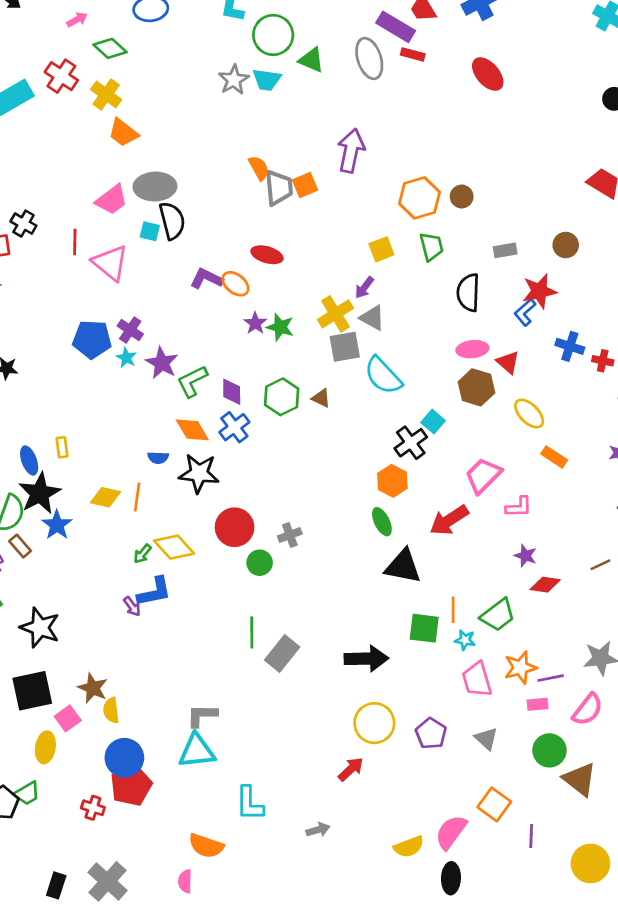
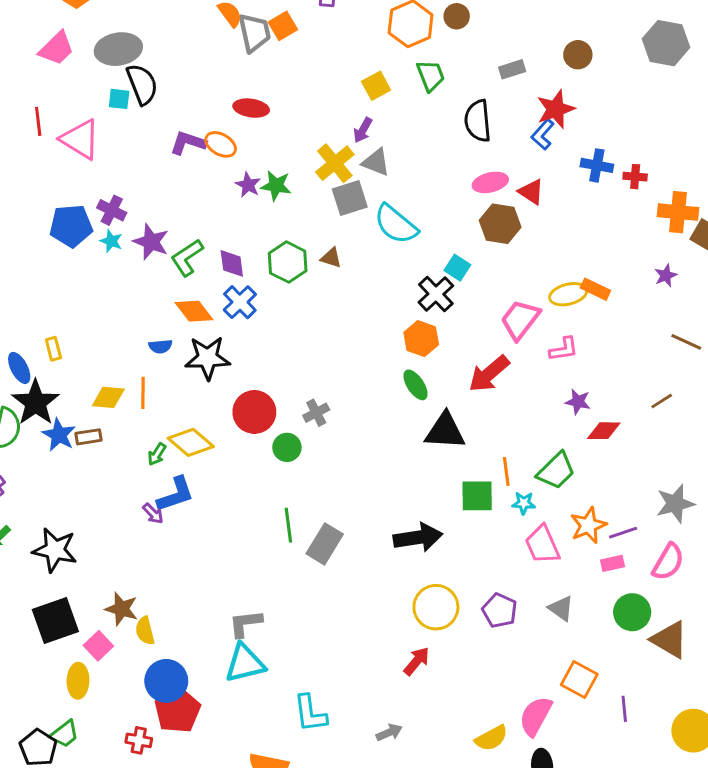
pink trapezoid: (112, 200) -> (57, 48), moved
yellow ellipse: (529, 414) -> (568, 294), moved, turned -52
brown rectangle: (20, 546) -> (89, 437), moved, turned -50

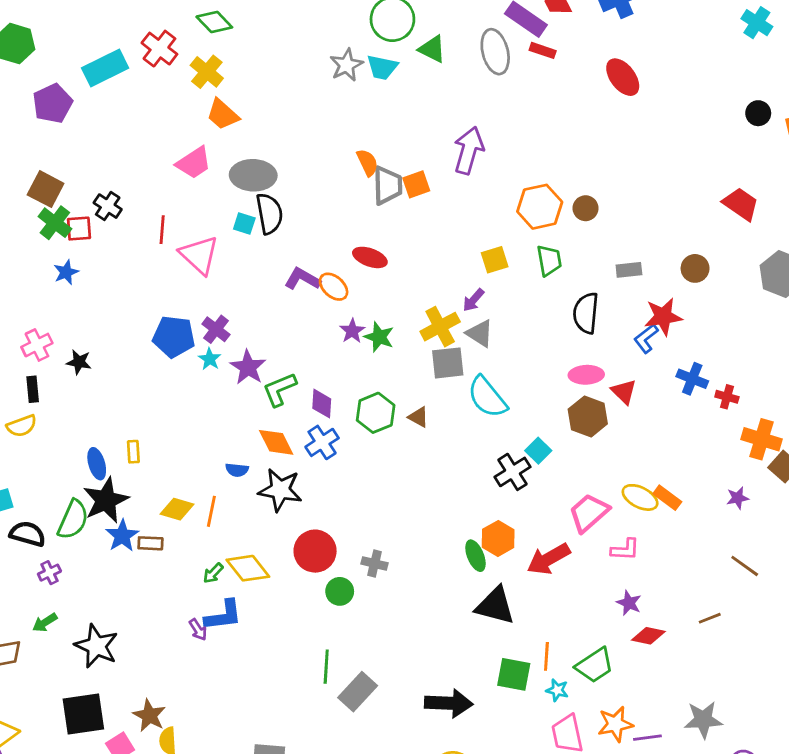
yellow ellipse: (568, 294) -> (640, 497), turned 30
orange hexagon: (421, 339) -> (498, 538), moved
gray cross: (316, 413) -> (375, 563), turned 30

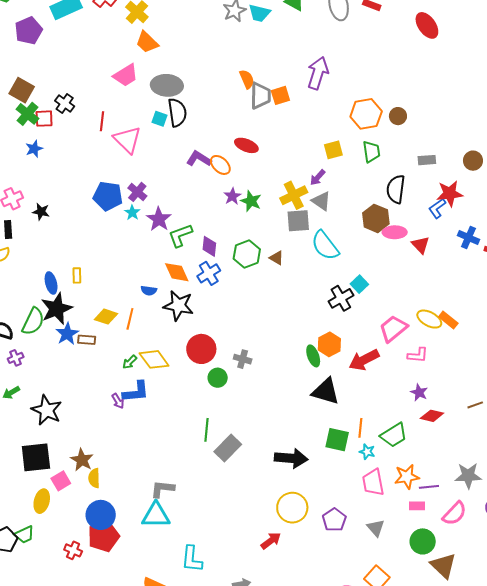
brown hexagon: (588, 417) -> (376, 218), moved

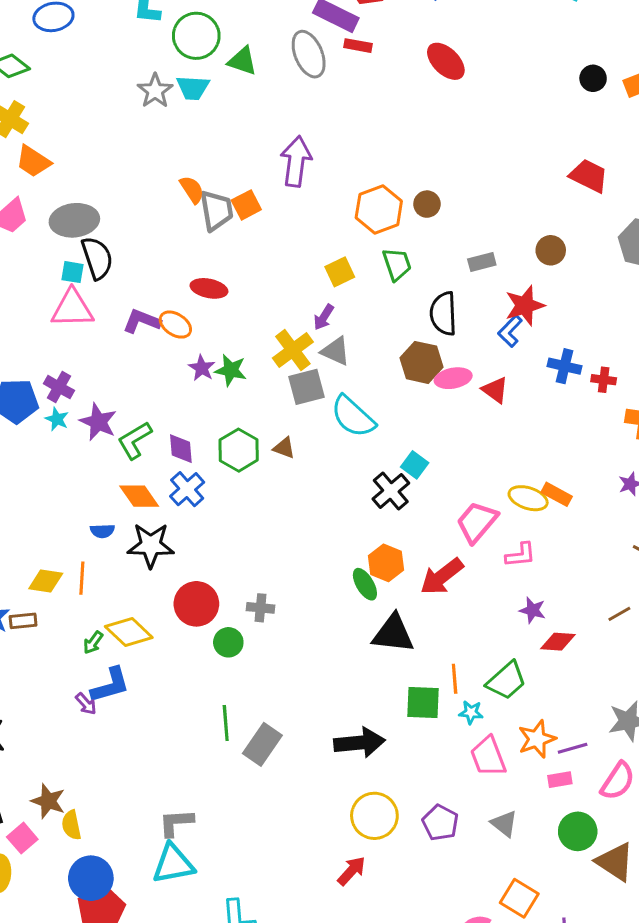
pink triangle: (127, 140) -> (72, 309), moved, turned -36

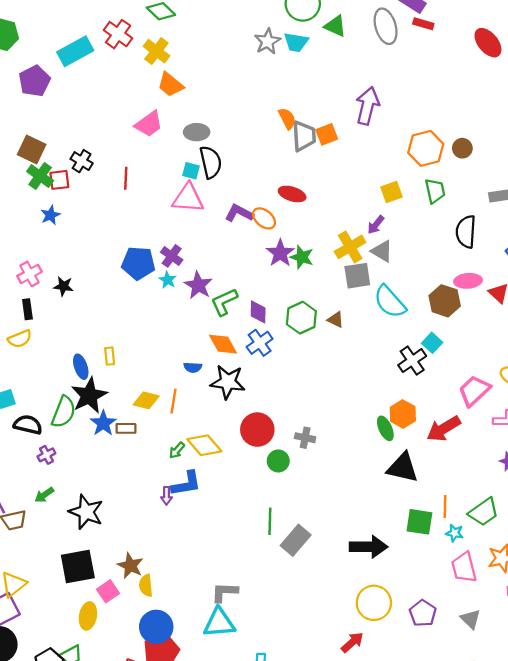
gray ellipse: (74, 220) -> (197, 132), size x0.7
brown hexagon: (421, 362) -> (445, 301), moved
purple star: (202, 368) -> (280, 253), size x1.4
purple arrow: (86, 704) -> (166, 496), turned 36

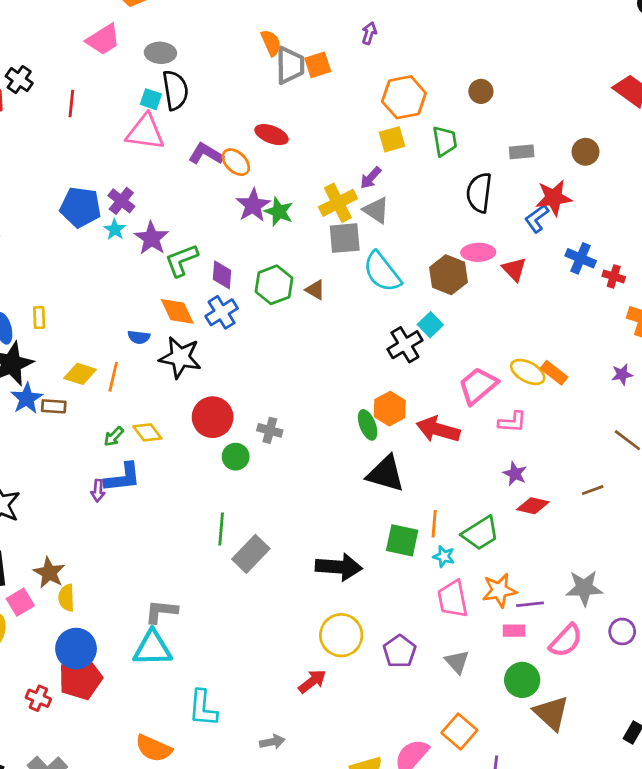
purple arrow: (367, 106) -> (369, 33), size x0.5
orange hexagon: (426, 148) -> (404, 97), moved
red arrow: (444, 429) -> (438, 430), turned 44
yellow diamond: (204, 445) -> (147, 432), size x0.7

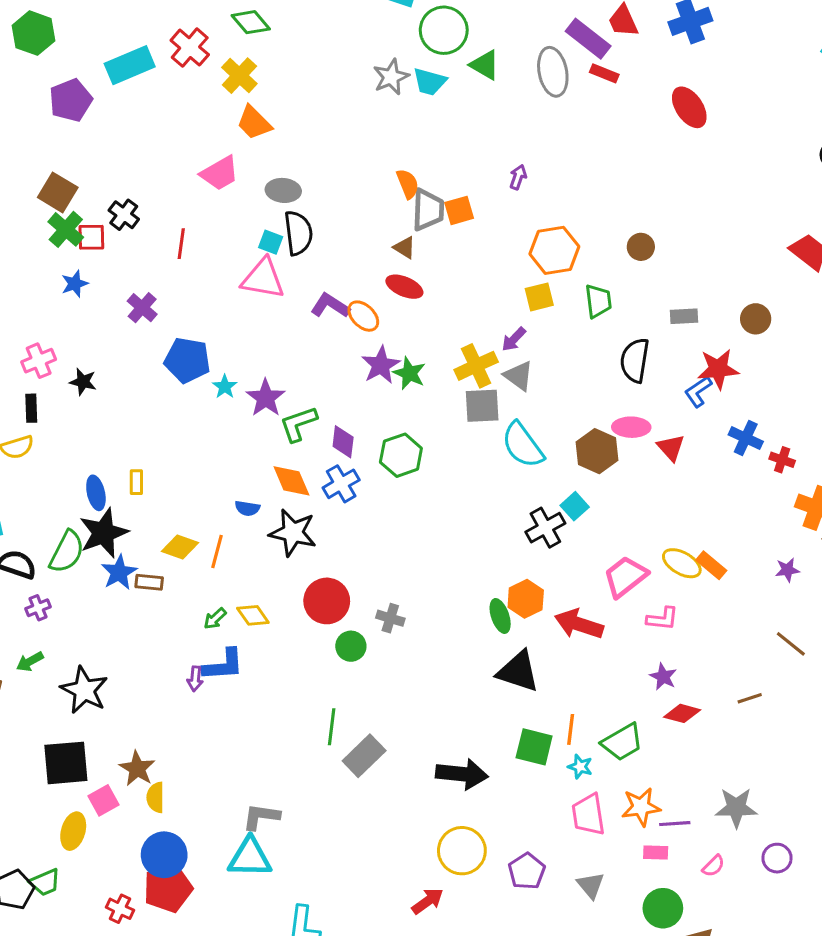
purple cross: (121, 201) -> (142, 308), moved
brown triangle: (315, 290) -> (405, 248), moved
pink semicircle: (566, 641) -> (713, 866), size x0.6

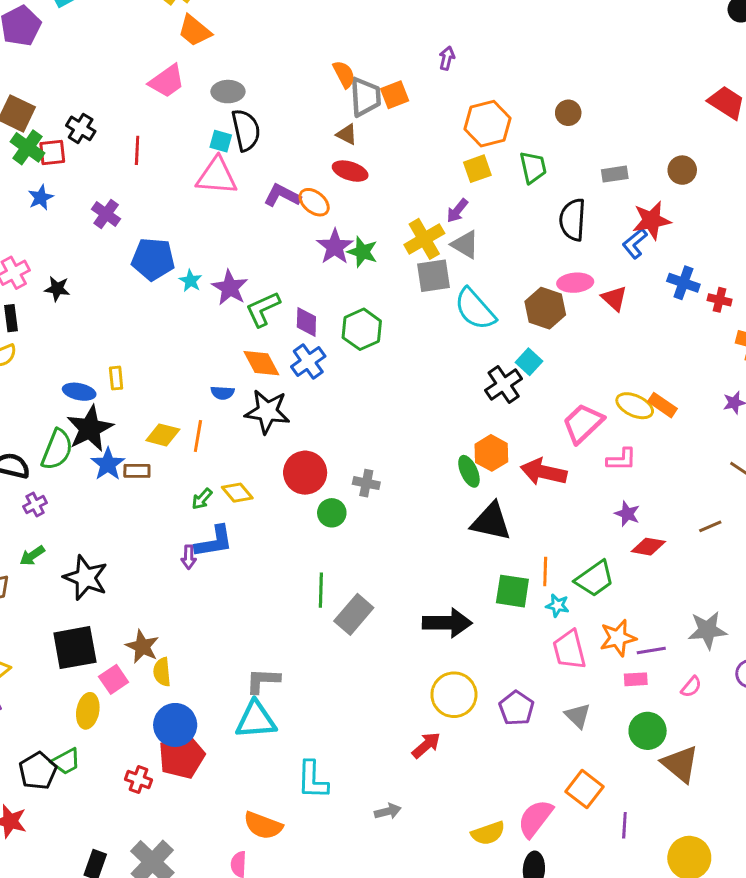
blue ellipse: (96, 493) -> (79, 392), turned -60

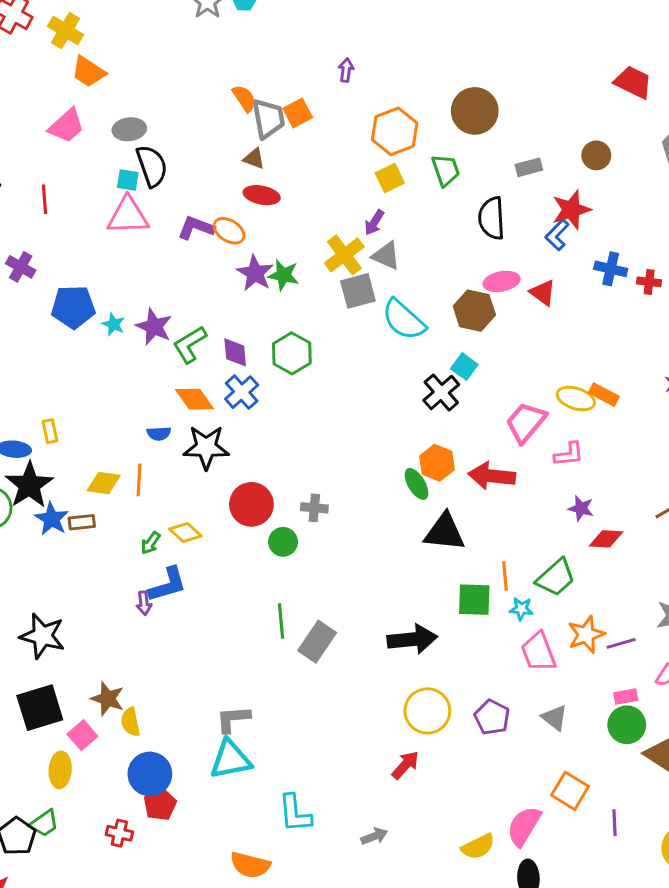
brown circle: (568, 113) -> (475, 111), size x1.8
pink rectangle: (636, 679) -> (626, 697), moved
red pentagon: (182, 756) -> (160, 804), size x0.7

